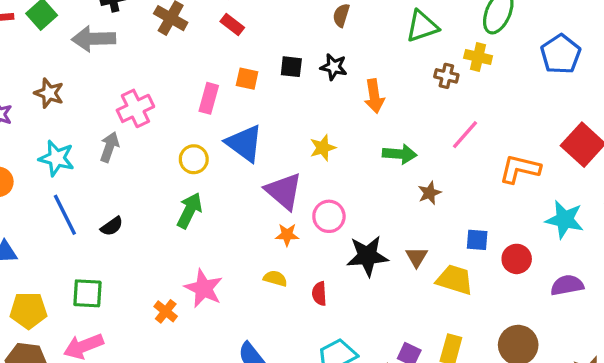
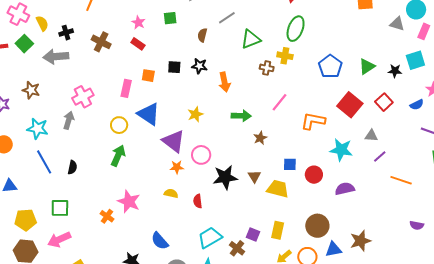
blue pentagon: (561, 54) -> (330, 66), moved
black semicircle: (112, 226) -> (72, 167), turned -40

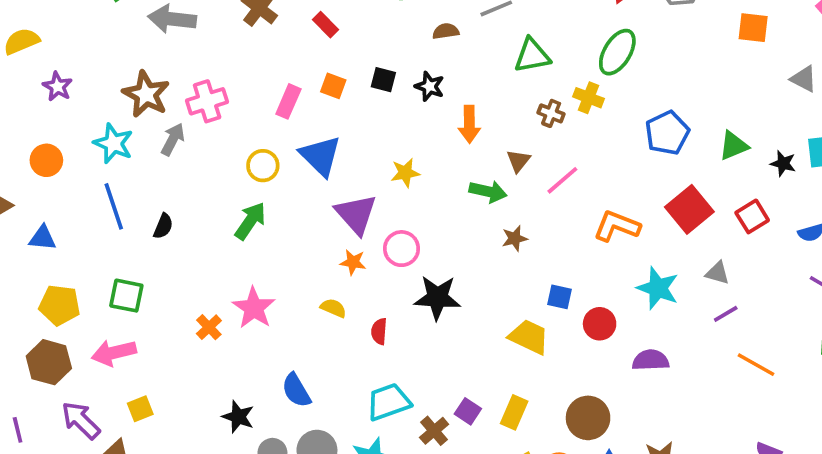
brown semicircle: (202, 35) -> (446, 31), turned 56
brown star: (31, 90) -> (146, 94), moved, size x1.4
brown triangle: (254, 176) -> (518, 161), moved

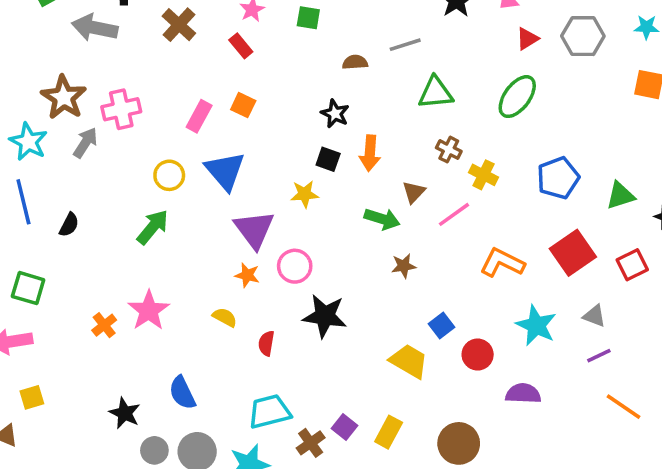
black square: (383, 80) -> (328, 159), moved
yellow cross: (588, 98) -> (483, 175), moved
blue square: (560, 297) -> (442, 325), turned 35

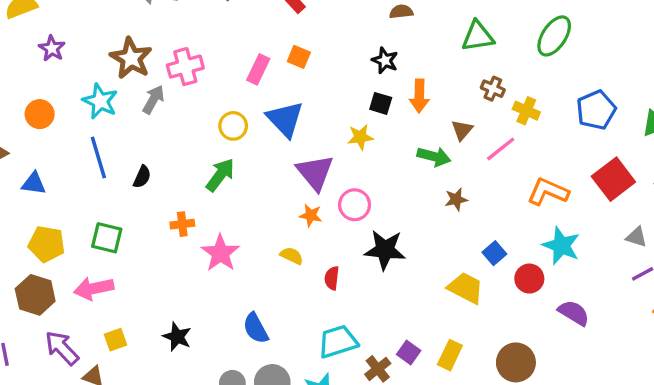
orange cross: (104, 325) -> (182, 224), moved, turned 35
cyan star: (536, 325) -> (561, 246), moved
purple semicircle: (523, 394) -> (574, 313), turned 32
black star: (125, 413) -> (177, 337), moved

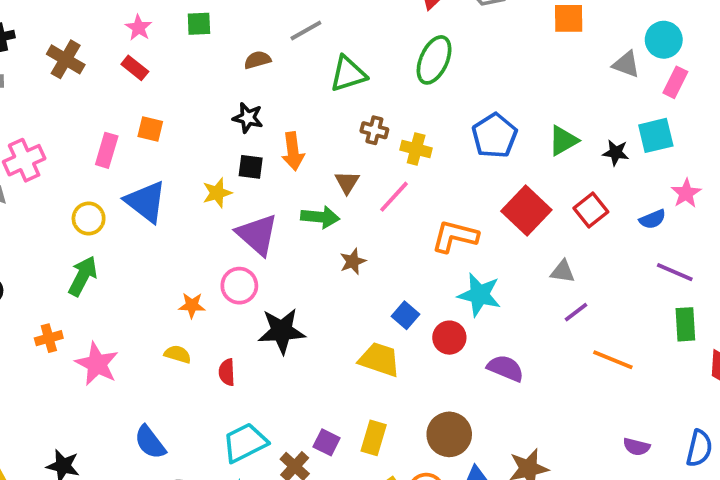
yellow star: (360, 137) -> (217, 193), moved
purple triangle: (315, 172) -> (257, 235), moved

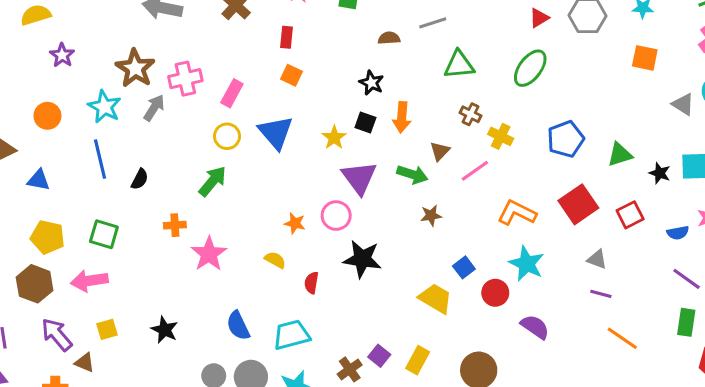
red rectangle: (135, 68) -> (286, 37), moved, turned 45
pink rectangle: (107, 150) -> (232, 93), moved
yellow star: (217, 193) -> (334, 138), turned -30
purple line: (576, 312) -> (601, 294), turned 40
cyan trapezoid: (245, 443) -> (291, 335), moved

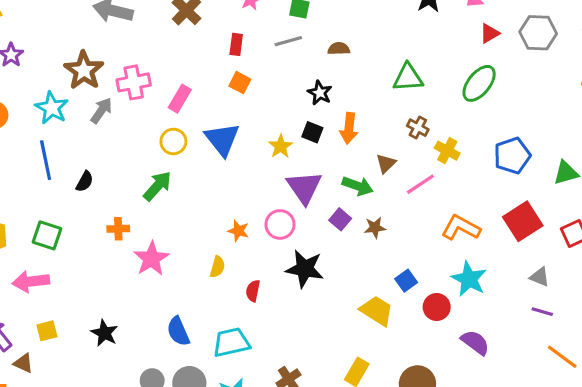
gray line: (433, 23) -> (288, 41), moved
yellow semicircle: (275, 260) -> (217, 267), turned 75
purple square: (379, 356) -> (340, 219), moved

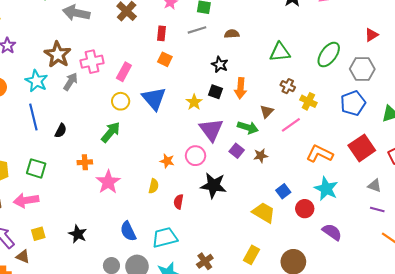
red triangle: (490, 33) -> (371, 35), moved
gray hexagon: (538, 33) -> (362, 69), moved

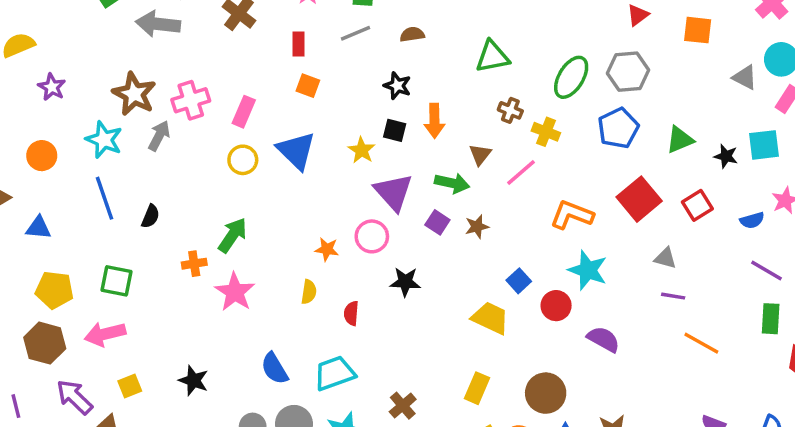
green ellipse: (329, 54) -> (571, 77), moved
green arrow: (111, 132) -> (233, 235), moved
black star: (213, 185) -> (405, 282), size x0.7

